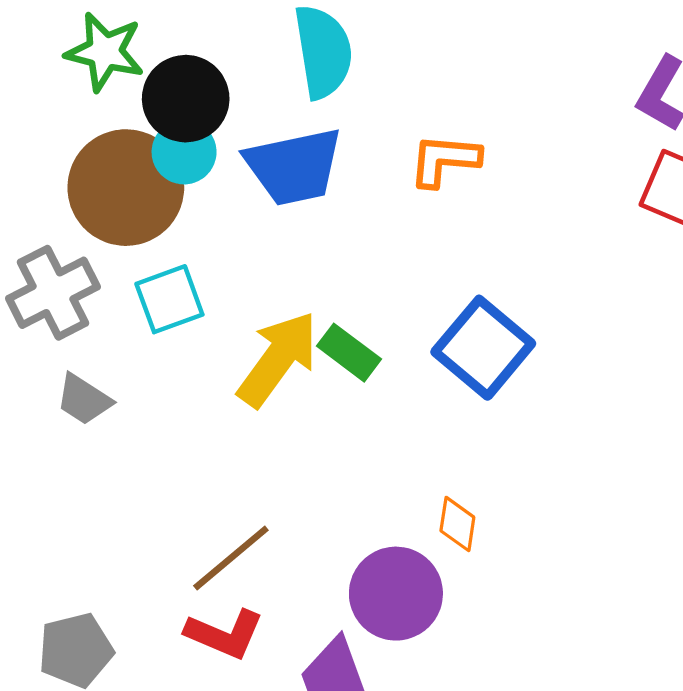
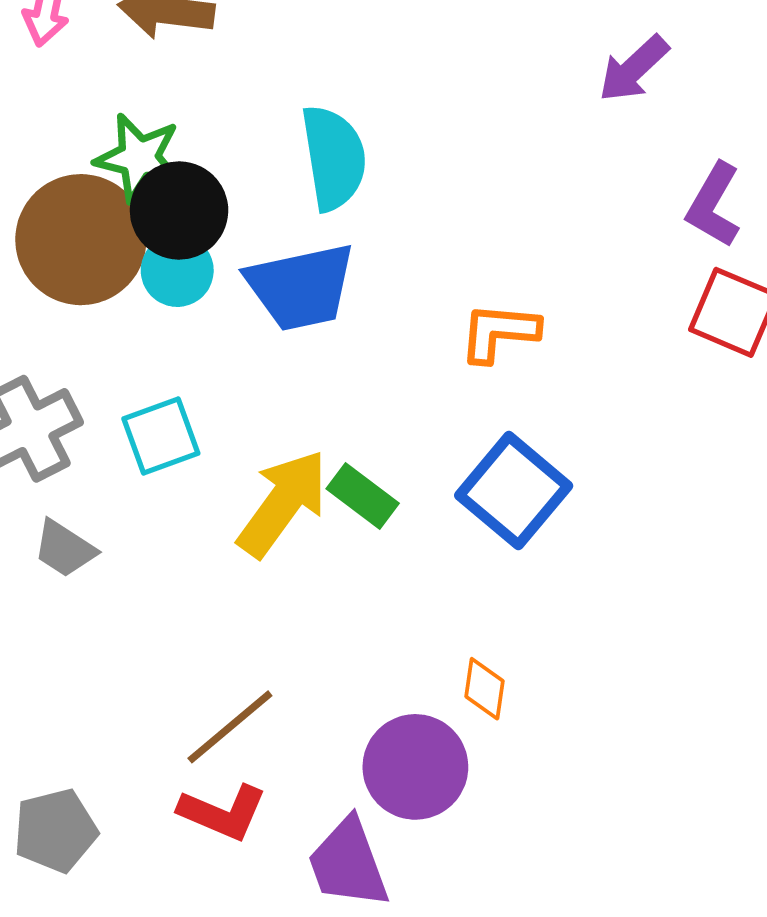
green star: (105, 52) -> (139, 158), moved
orange L-shape: (444, 160) -> (499, 332), moved
brown circle: (126, 188) -> (81, 240), moved

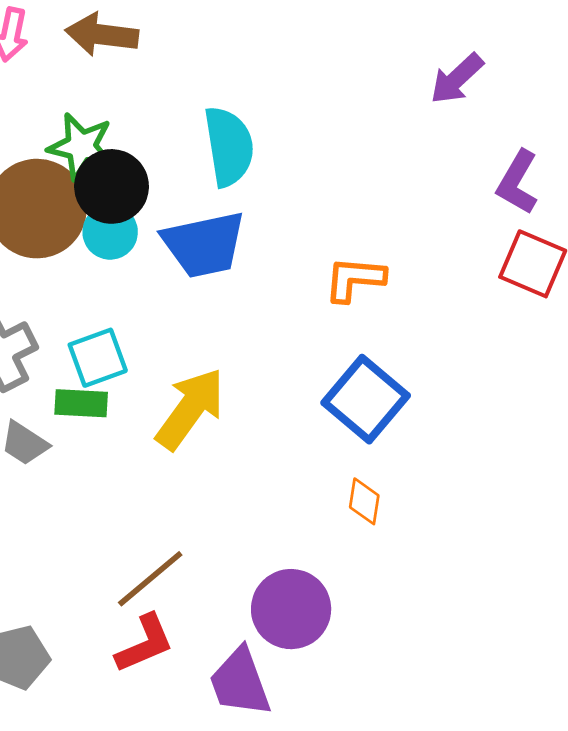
green rectangle: (363, 496) -> (81, 403), moved, turned -34
orange diamond: (485, 689) -> (364, 501), moved
red L-shape: (223, 812) -> (145, 644), turned -46

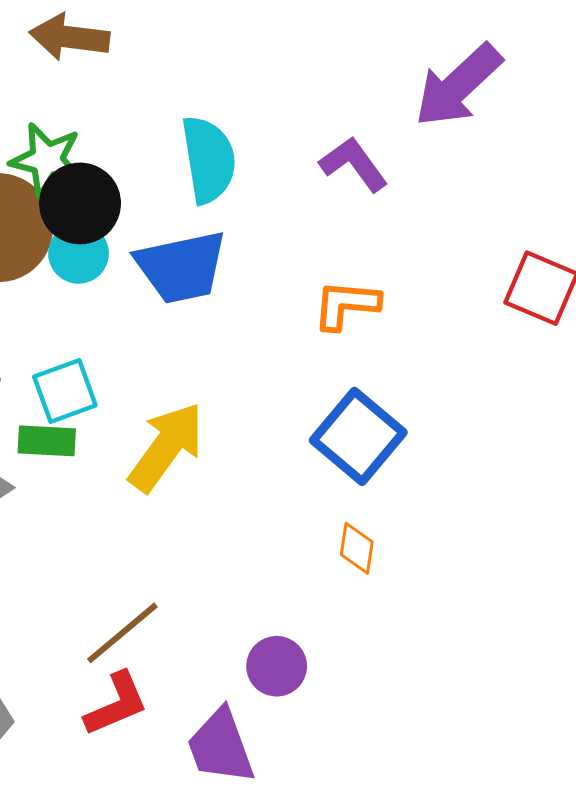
purple arrow: (457, 79) -> (458, 86), size x1.5
purple L-shape: (518, 182) -> (354, 164), moved, turned 114
purple circle: (291, 609) -> (277, 666), size x0.7

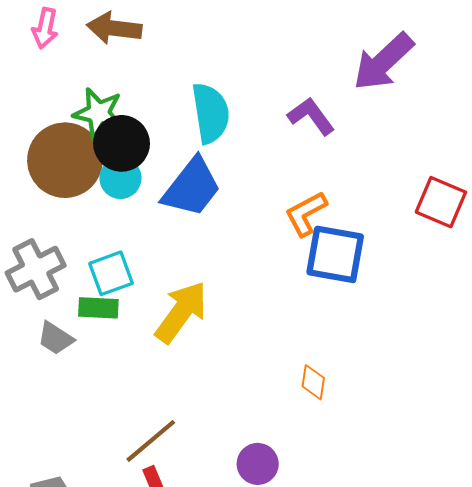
blue trapezoid: (181, 267) -> (192, 187), turned -40
orange L-shape: (346, 305) -> (306, 214), turned -33
blue square: (358, 436) -> (335, 254), moved, turned -30

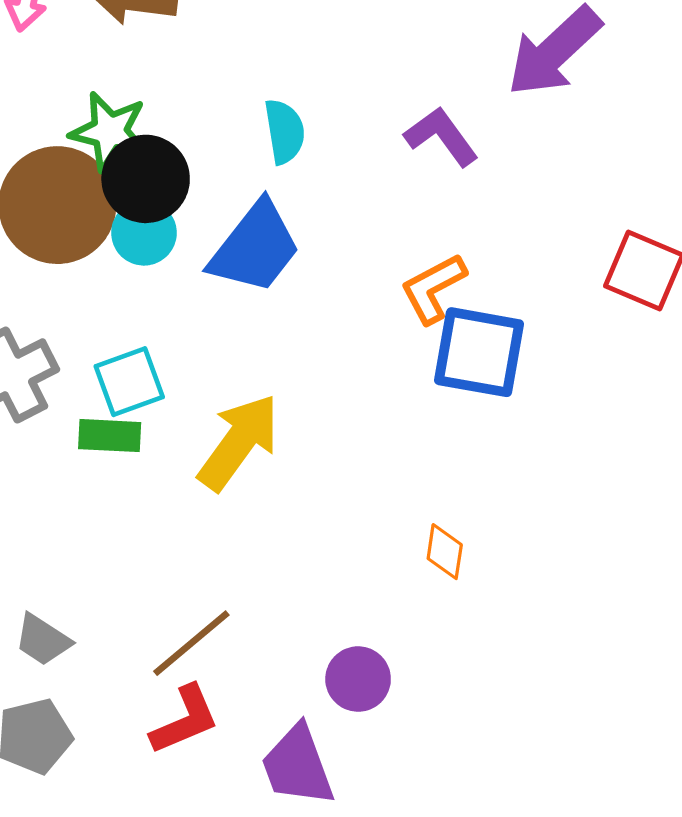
cyan semicircle: (211, 113) -> (285, 132), size x0.7
gray trapezoid: (56, 338) -> (43, 640), moved

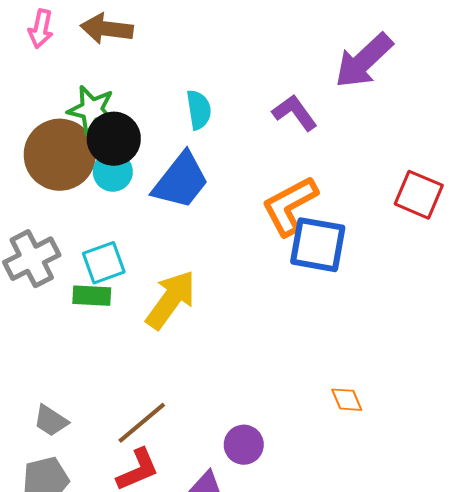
orange L-shape: (433, 288) -> (290, 206), size x1.4
orange diamond: (445, 552) -> (347, 400), moved, turned -32

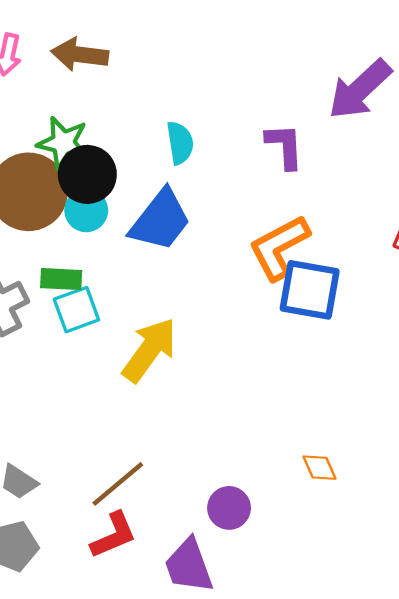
purple L-shape: (295, 113) -> (285, 146), turned 33
green rectangle: (92, 296) -> (61, 279), moved
orange diamond: (347, 400) -> (319, 468), moved

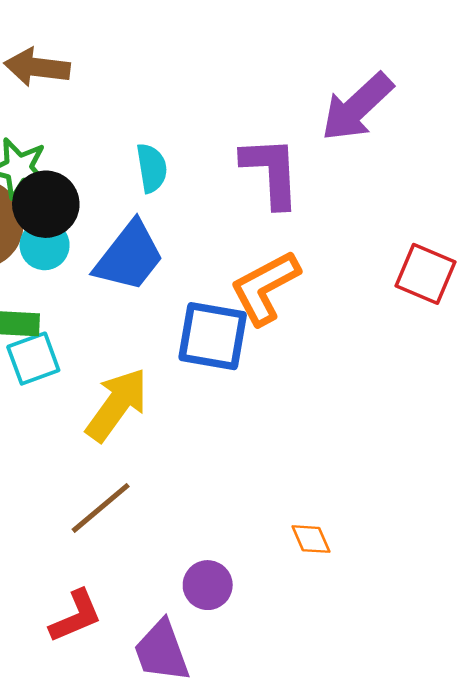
purple L-shape: (285, 146) -> (271, 172), size x1.4
blue square: (310, 290) -> (213, 336), moved
brown line: (118, 484) -> (101, 508), moved

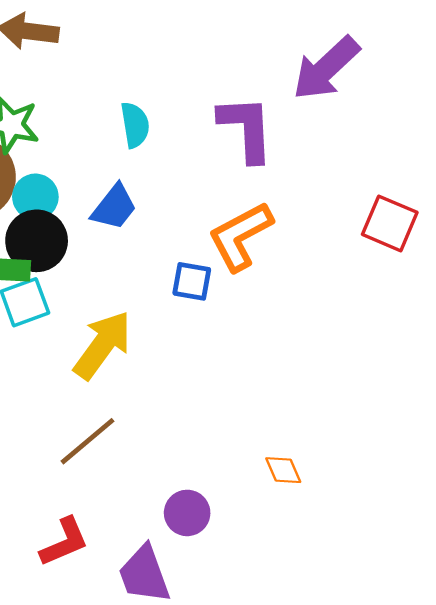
black circle: (46, 204) -> (37, 241), moved
blue trapezoid: (129, 256) -> (114, 207), size x0.7
blue square: (213, 336) -> (192, 281), size x0.6

